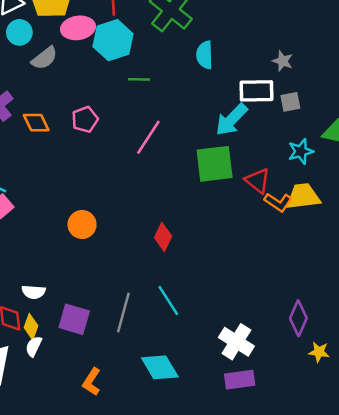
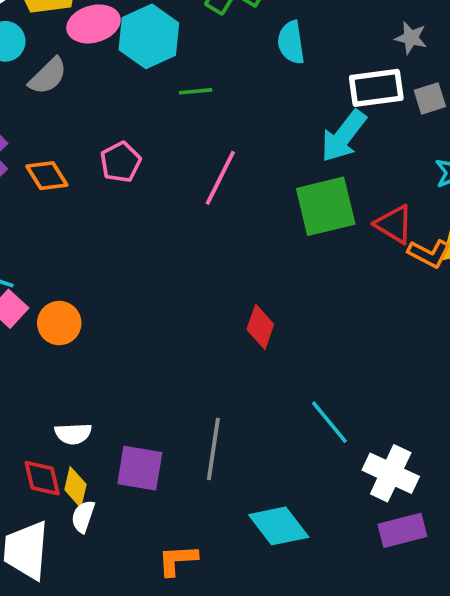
orange circle: (82, 224) -> (59, 323), moved
cyan line: (168, 300) -> (329, 422), moved
orange L-shape: (92, 382) -> (178, 560), turned 60

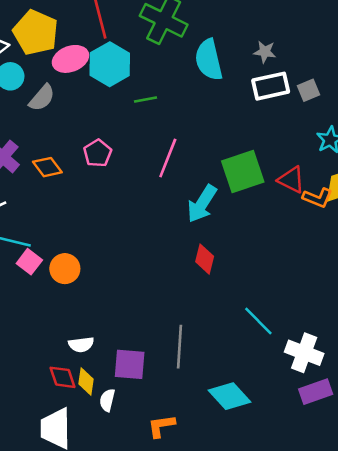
gray star: (411, 38) -> (265, 52), moved
cyan semicircle: (291, 43) -> (209, 60), size x1.4
cyan arrow: (344, 136) -> (202, 204), moved
white semicircle: (83, 517) -> (107, 400), moved

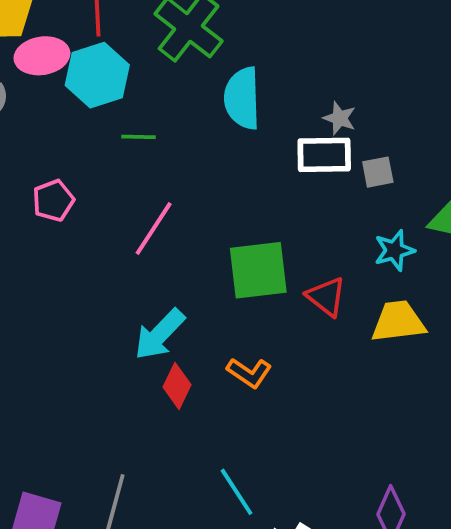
gray star: (265, 52) -> (340, 118), moved
orange L-shape: (318, 198) -> (249, 373), moved
cyan arrow: (202, 204) -> (160, 334), moved

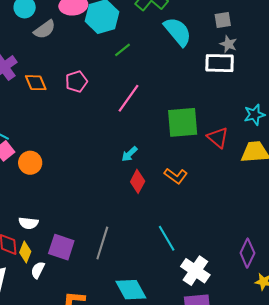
cyan semicircle: (242, 98) -> (178, 32), turned 140
green line: (139, 137) -> (122, 50), turned -42
gray square: (378, 172) -> (223, 20), moved
cyan arrow: (160, 334) -> (129, 154), size x0.6

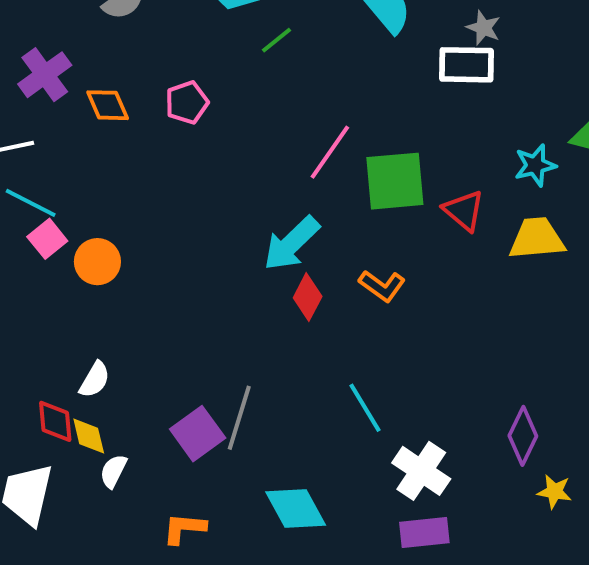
pink line: (129, 98) -> (330, 152), moved
cyan arrow: (129, 154) -> (291, 243), size x1.8
white semicircle: (28, 223) -> (95, 380), turned -66
purple square: (61, 247) -> (198, 434), moved, turned 36
yellow diamond: (25, 252) -> (89, 436), turned -35

